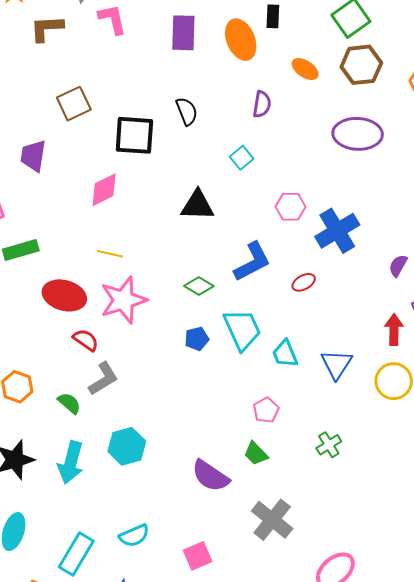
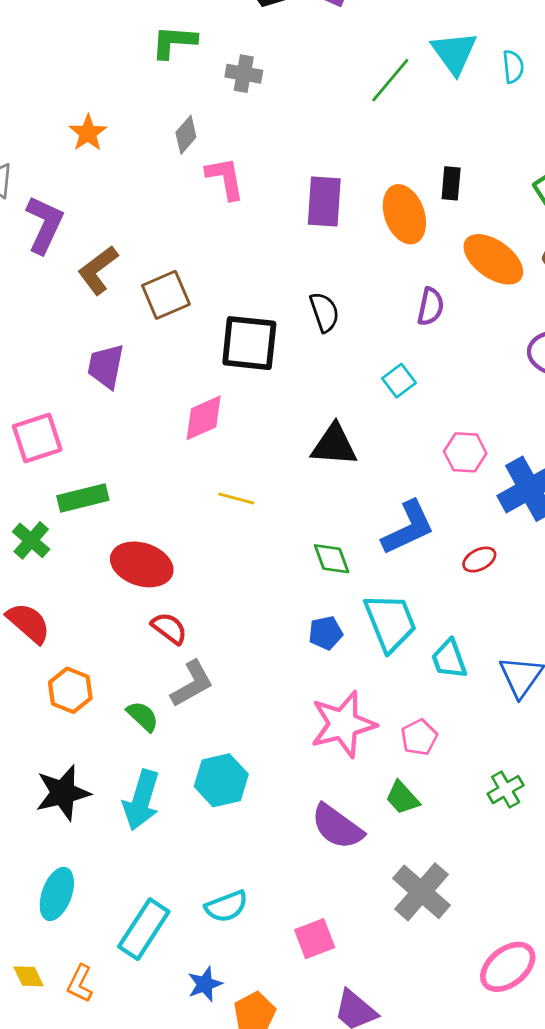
brown L-shape: (47, 28) -> (98, 270), moved, turned -36
orange ellipse: (305, 69) -> (493, 259), size x1.6
yellow line: (110, 254) -> (236, 498), moved
green diamond: (199, 286) -> (332, 559), turned 36
pink star: (123, 300) -> (343, 724), moved

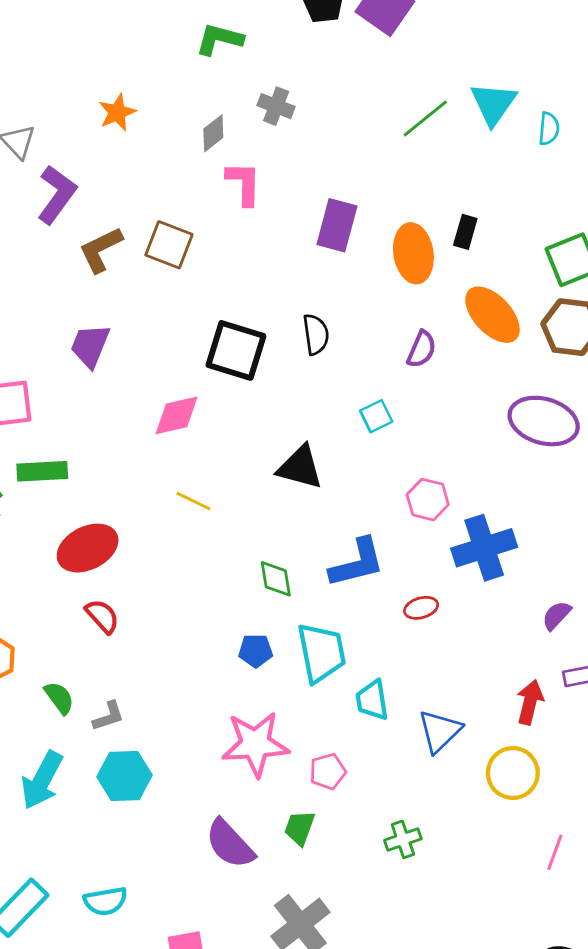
gray cross: (244, 74) -> (276, 106), moved
brown square: (166, 295) -> (169, 245), moved, turned 33
red ellipse: (142, 564) -> (88, 548), turned -56
gray L-shape: (192, 684) -> (108, 716), moved, size x0.7
green trapezoid: (402, 798) -> (300, 828), turned 51

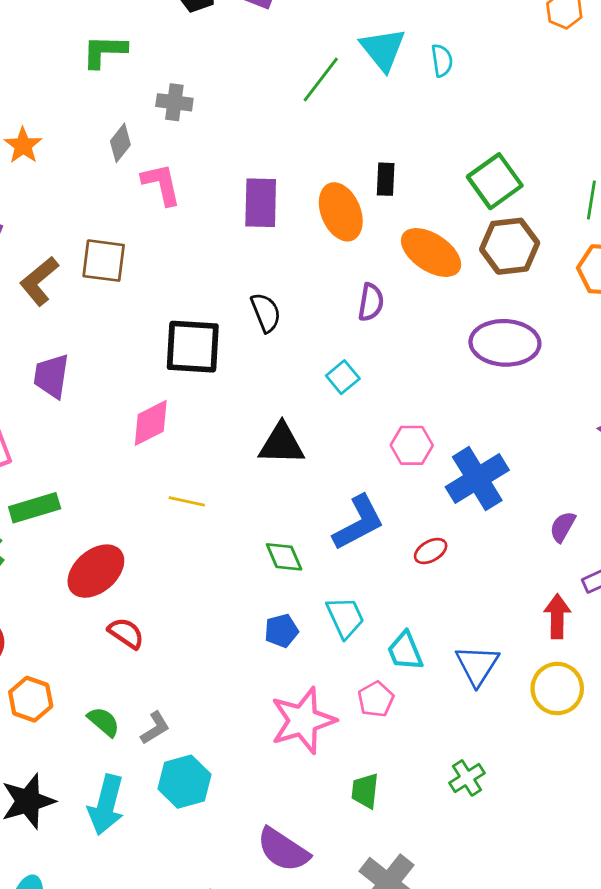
cyan trapezoid: (321, 653) -> (345, 617), size x0.7
pink pentagon: (328, 771) -> (376, 699), moved
purple semicircle: (230, 844) -> (283, 850), moved

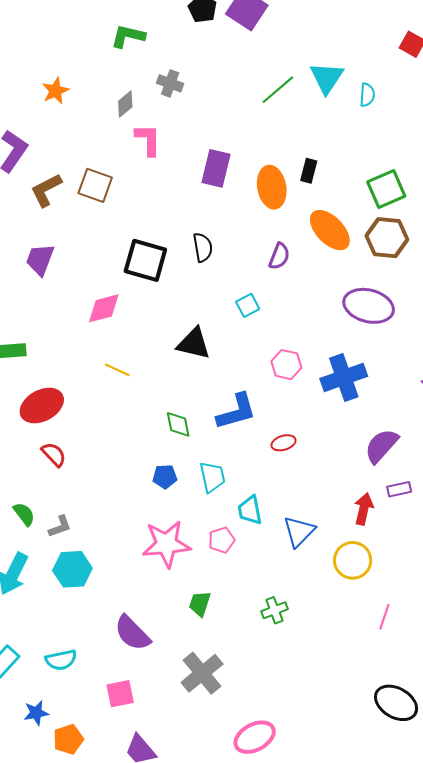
blue cross: (477, 479) -> (344, 377), moved
purple semicircle: (563, 527) -> (381, 446), size x1.6

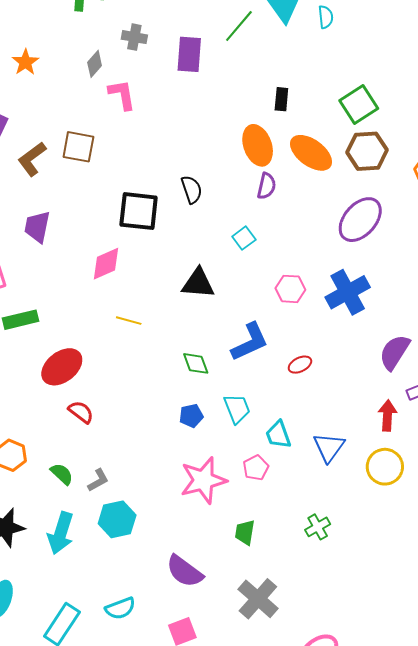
purple rectangle: (216, 168) -> (189, 54), moved
orange ellipse: (272, 187) -> (258, 145), moved
purple ellipse: (369, 306) -> (360, 220), turned -54

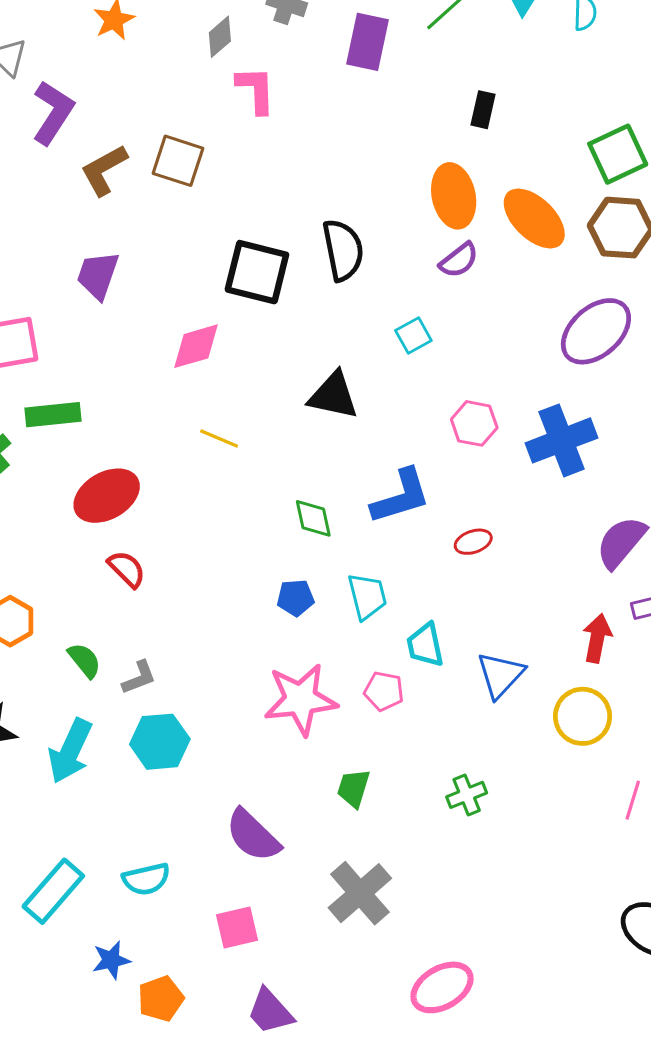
black rectangle: (281, 99) -> (483, 110), moved
purple semicircle: (267, 186) -> (459, 260), turned 32
black semicircle: (192, 189) -> (343, 250), size x1.4
pink pentagon: (256, 468) -> (384, 691), turned 30

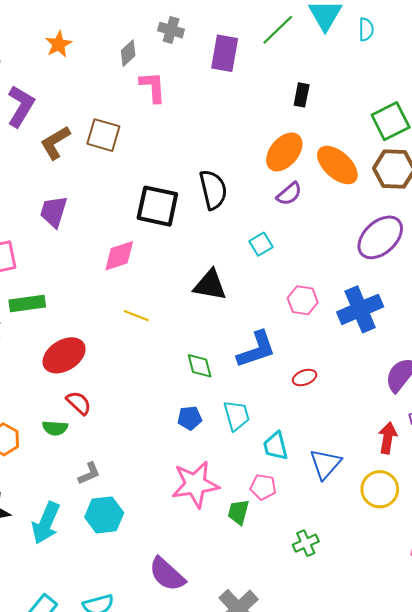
orange ellipse: (454, 196) -> (284, 152), turned 54
green semicircle: (84, 660) -> (55, 428), moved, turned 135
pink pentagon: (384, 691) -> (263, 487), moved
green trapezoid: (354, 788) -> (238, 512), moved

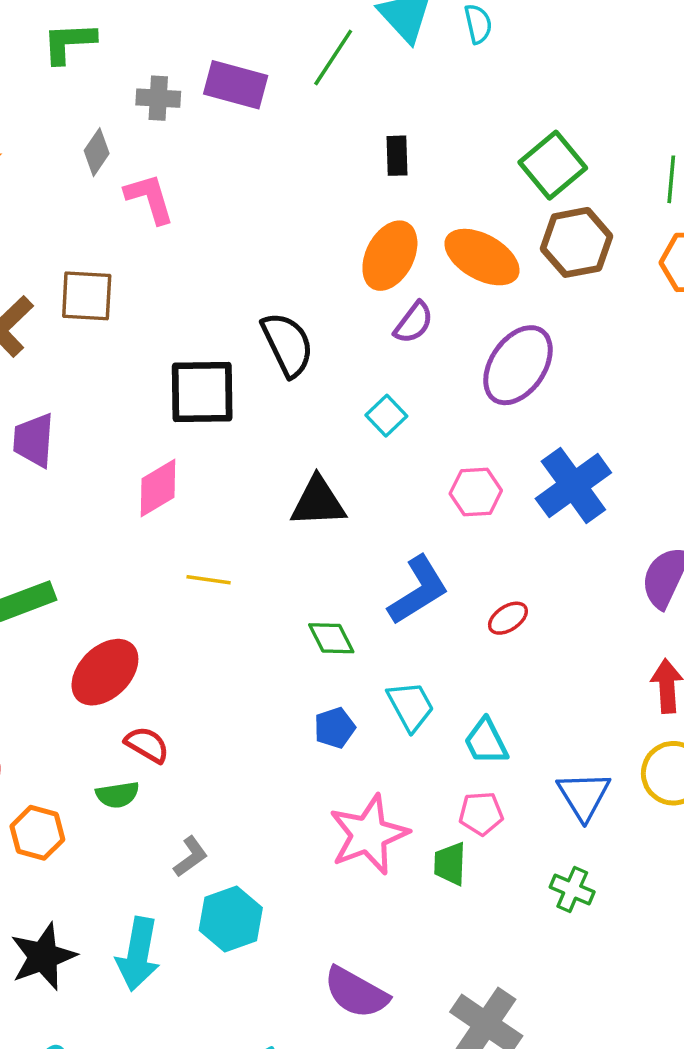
purple rectangle: (225, 53) -> (236, 85), moved, turned -72
purple ellipse: (380, 237) -> (518, 365), moved
blue triangle: (325, 464) -> (584, 796), moved
green cross: (306, 543) -> (572, 889), turned -30

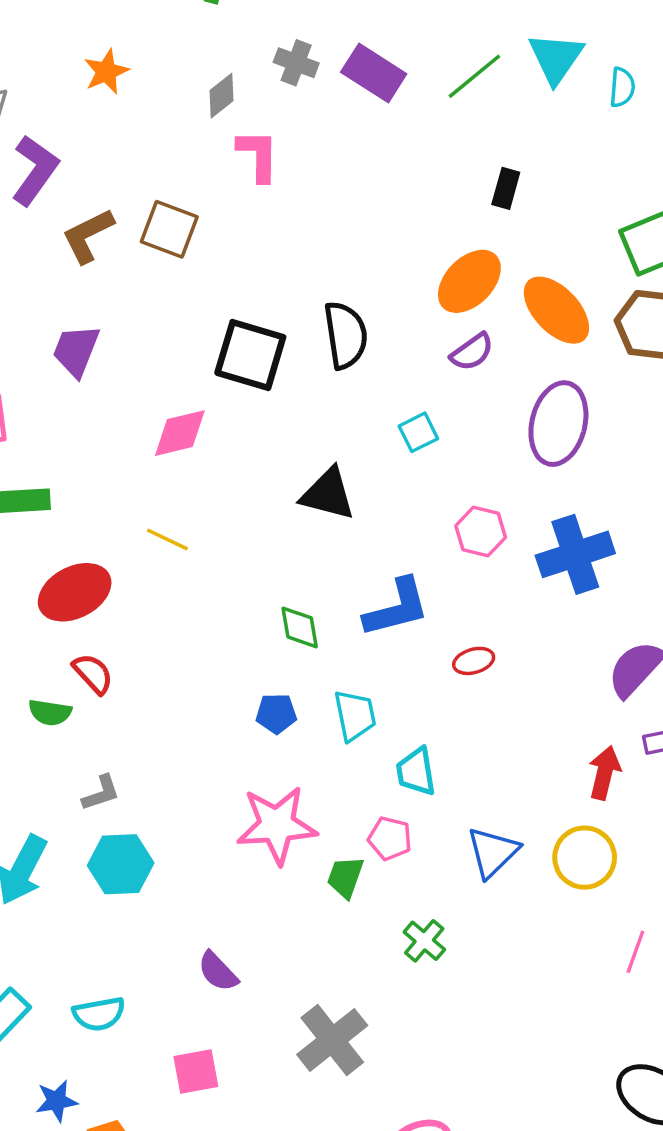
purple ellipse: (518, 365) -> (558, 424), turned -38
yellow line: (209, 580) -> (167, 539), moved
green cross: (572, 889) -> (424, 941), moved
purple semicircle: (356, 993) -> (218, 972), size x0.7

